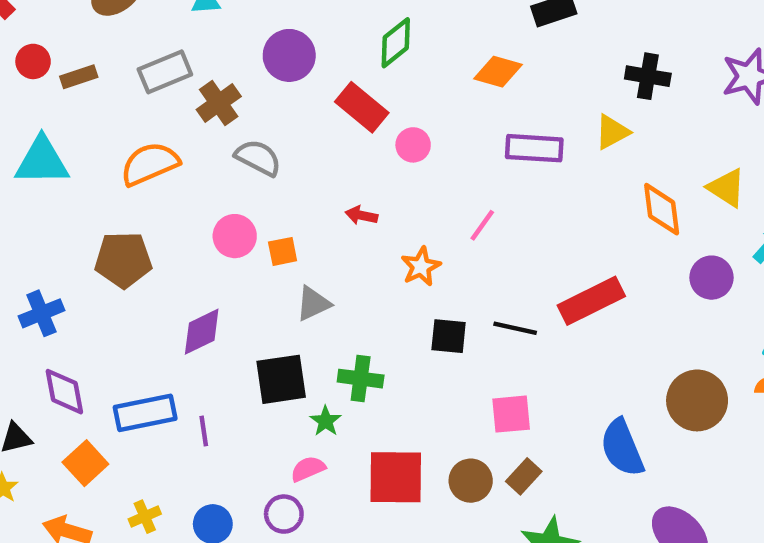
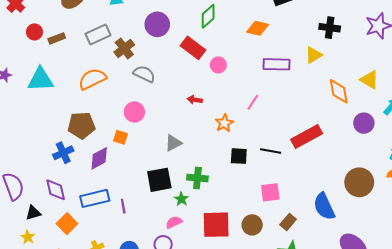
orange square: (283, 251) -> (120, 137), moved, turned 32
blue cross: (41, 313) -> (63, 153), moved
purple diamond: (202, 332) -> (99, 158), moved
brown rectangle: (524, 476) -> (288, 222), moved

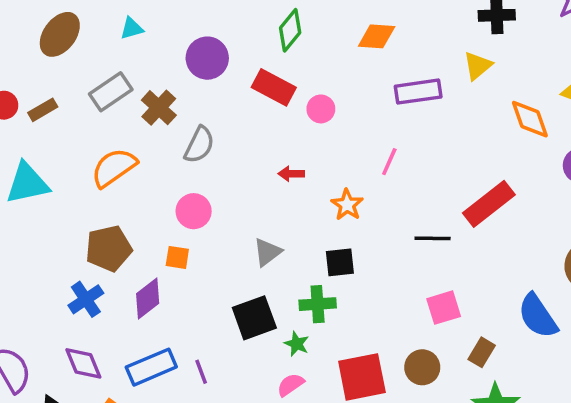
gray semicircle: (144, 74) -> (199, 145), turned 100
black square: (239, 156) -> (340, 262), moved

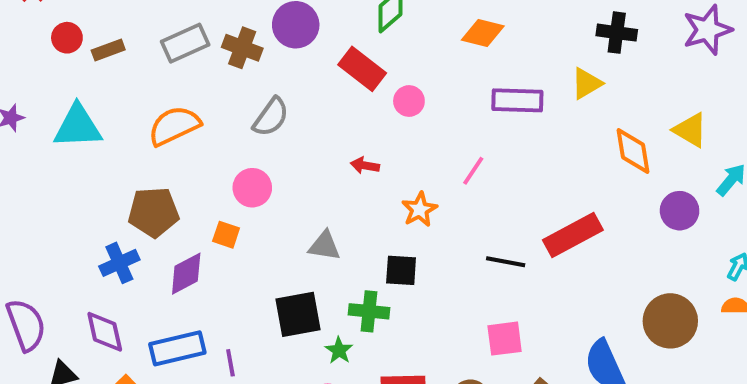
brown cross: (159, 108) -> (242, 48), moved, turned -32
gray triangle: (267, 252) -> (324, 246), turned 36

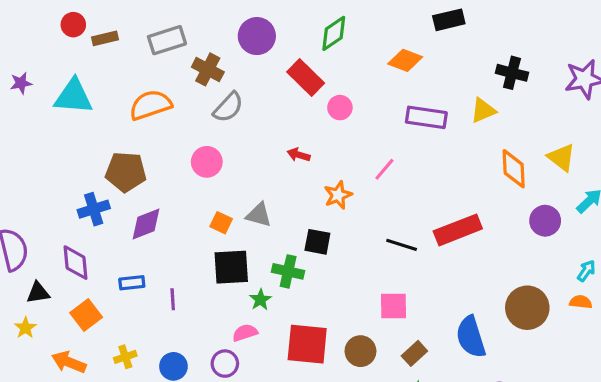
brown cross: (242, 48) -> (208, 69), moved
orange square: (226, 235) -> (221, 223), moved
blue rectangle: (177, 348) -> (132, 283), size x0.6

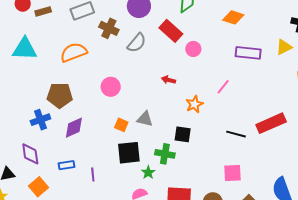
gray semicircle: (228, 107) -> (137, 43), moved

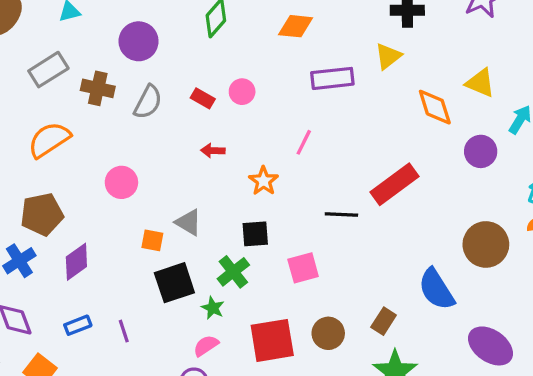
red rectangle: (171, 31) -> (203, 98), moved, size x0.6
gray triangle: (145, 119) -> (188, 222), turned 30
green cross: (165, 154) -> (233, 272), turned -36
pink square: (232, 173) -> (303, 268), moved

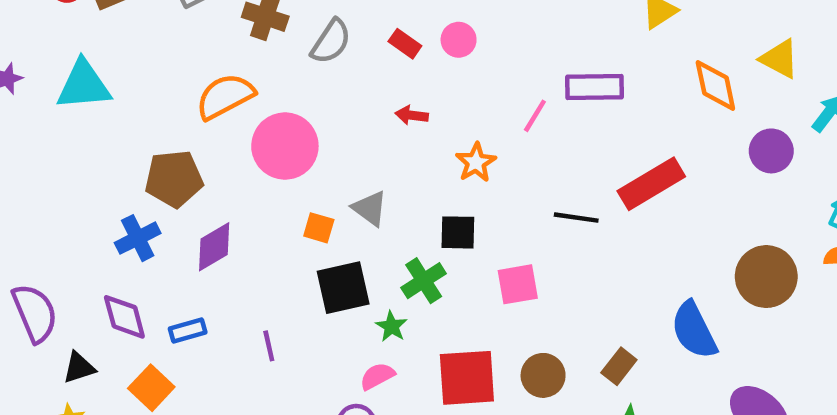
purple rectangle: (332, 78) -> (594, 87), moved
orange semicircle: (49, 140) -> (225, 96), moved
pink circle: (121, 182) -> (285, 146), size x1.5
blue rectangle: (78, 325) -> (188, 331), moved

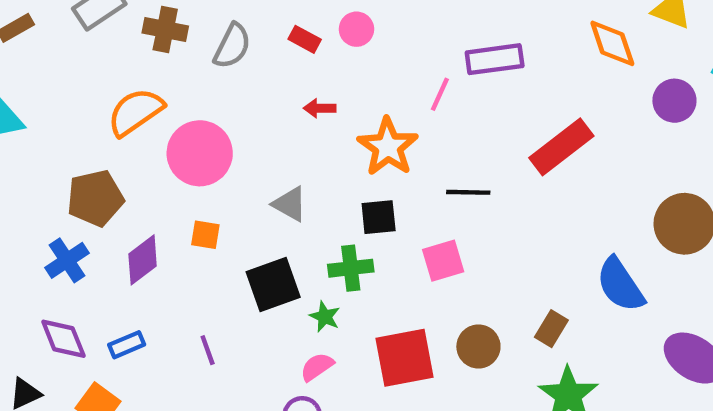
orange star: (476, 162) -> (388, 147), size x1.5
black line: (576, 218) -> (468, 192), moved
orange square: (319, 228) -> (205, 235), moved
green cross: (424, 281) -> (351, 268), turned 33

